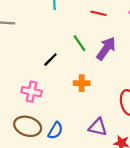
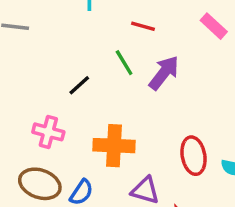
red line: (98, 13) -> (143, 26), moved
orange cross: (82, 83) -> (114, 146), moved, size x1.6

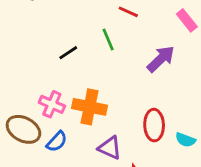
purple arrow: (164, 73) -> (161, 59), moved
pink cross: (48, 132) -> (52, 104), moved

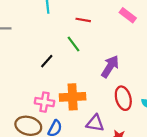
purple arrow: (161, 59) -> (110, 67), moved

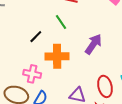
orange cross: (73, 97) -> (57, 56), moved
red ellipse: (123, 98) -> (105, 86), moved

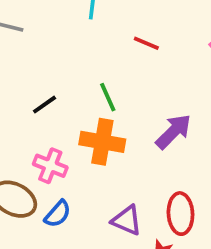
green line: (61, 22) -> (108, 97), moved
black line: (36, 37) -> (44, 105), moved

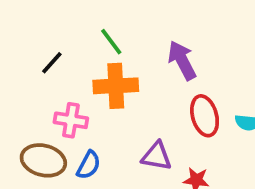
purple arrow: (173, 131) -> (182, 60), turned -60
red ellipse: (180, 214) -> (205, 116), moved

